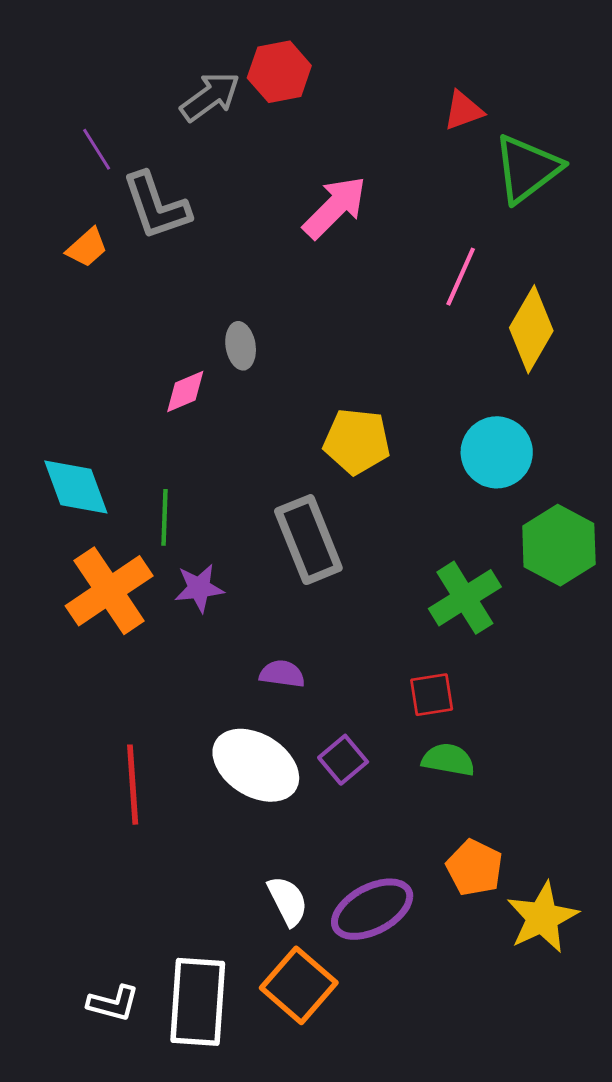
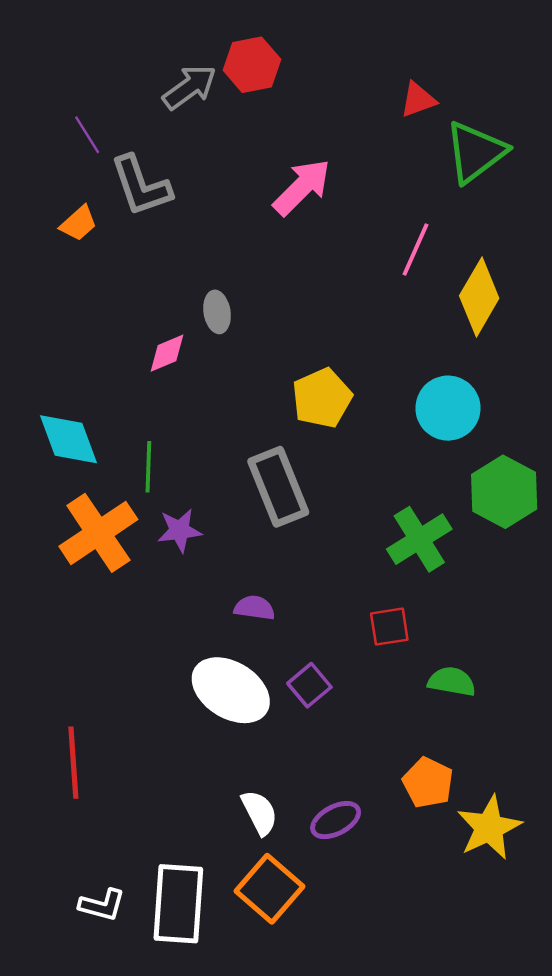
yellow pentagon: (357, 441) -> (322, 398), turned -30
green semicircle: (448, 760) -> (452, 681), moved
red line: (133, 785) -> (73, 763), moved
purple ellipse: (372, 909) -> (336, 820), size x0.7

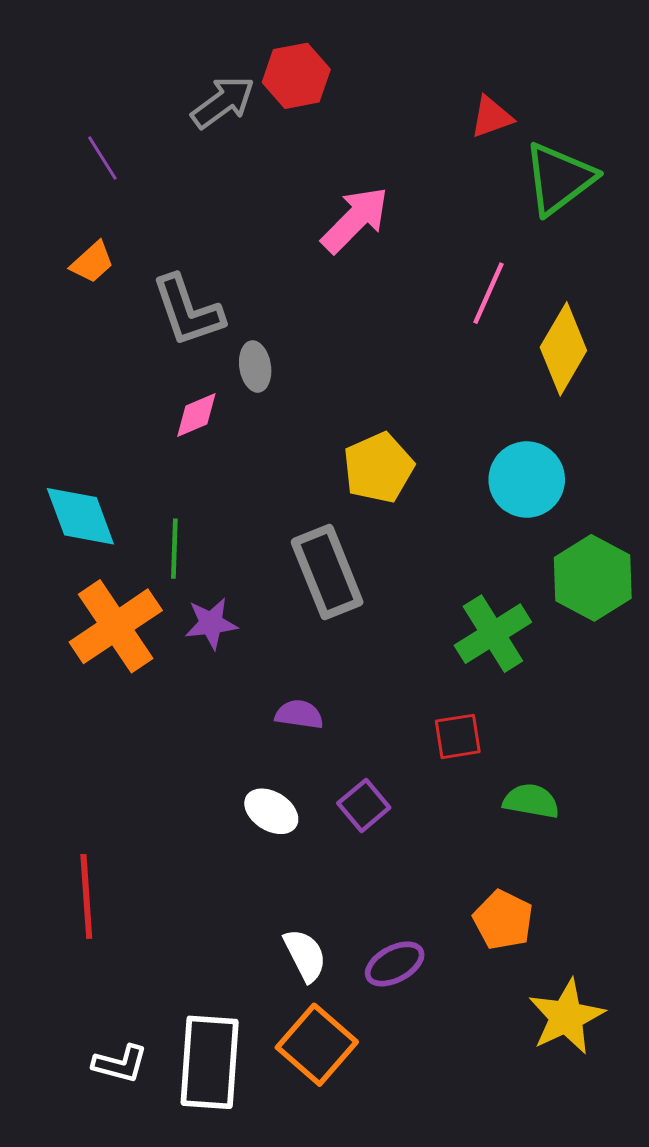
gray L-shape: (141, 186) -> (188, 311), moved
white ellipse: (231, 690) -> (271, 811), size x0.6
yellow star: (489, 828) -> (566, 1017), moved

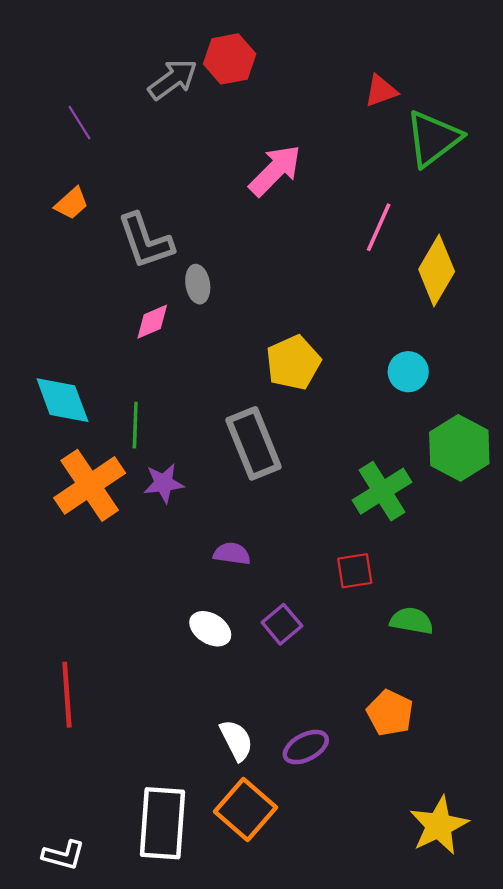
cyan circle: (527, 480) -> (408, 372), size x0.7
yellow star: (566, 1017) -> (439, 826), moved
white L-shape: (120, 1064) -> (64, 855), moved

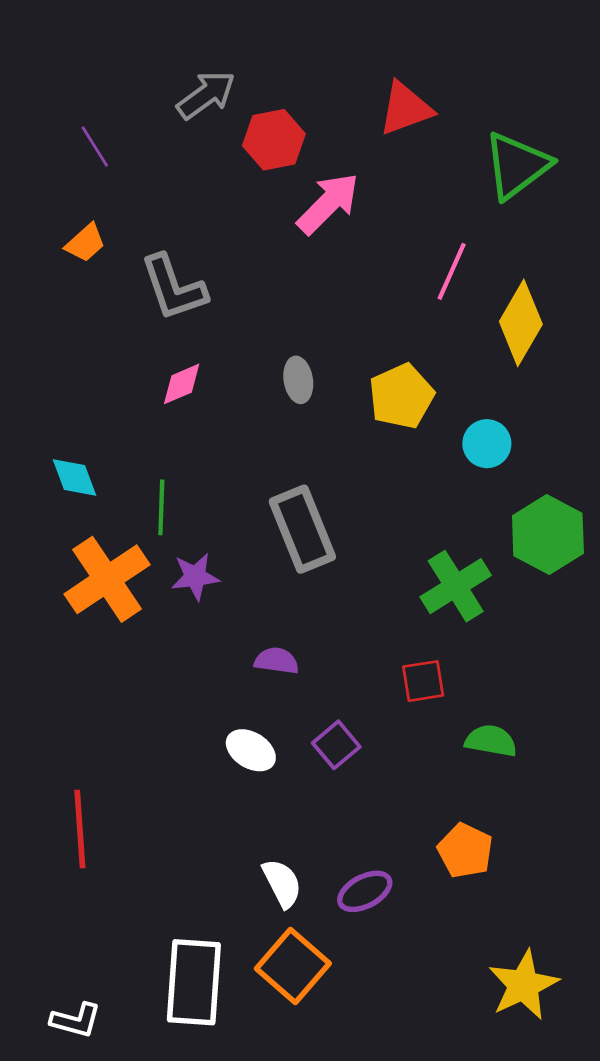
red hexagon: (230, 59) -> (274, 140), moved
red triangle: (381, 91) -> (405, 109), moved, size x1.4
gray ellipse: (198, 284) -> (298, 380), moved
yellow pentagon: (293, 363) -> (401, 396), moved
cyan diamond: (62, 400) -> (74, 478), size x0.7

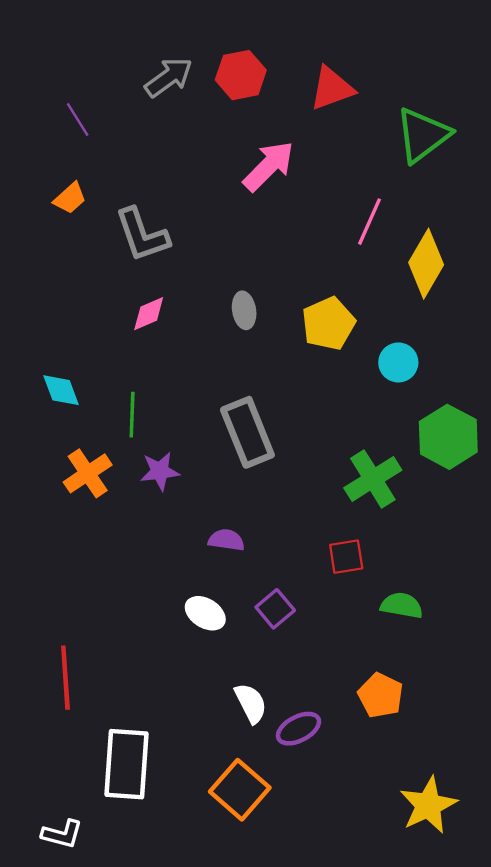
red hexagon: (274, 140) -> (241, 75), moved
orange cross: (107, 579) -> (88, 473), size x0.7
white semicircle: (282, 883) -> (251, 703), moved
white rectangle: (194, 982) -> (126, 764), moved

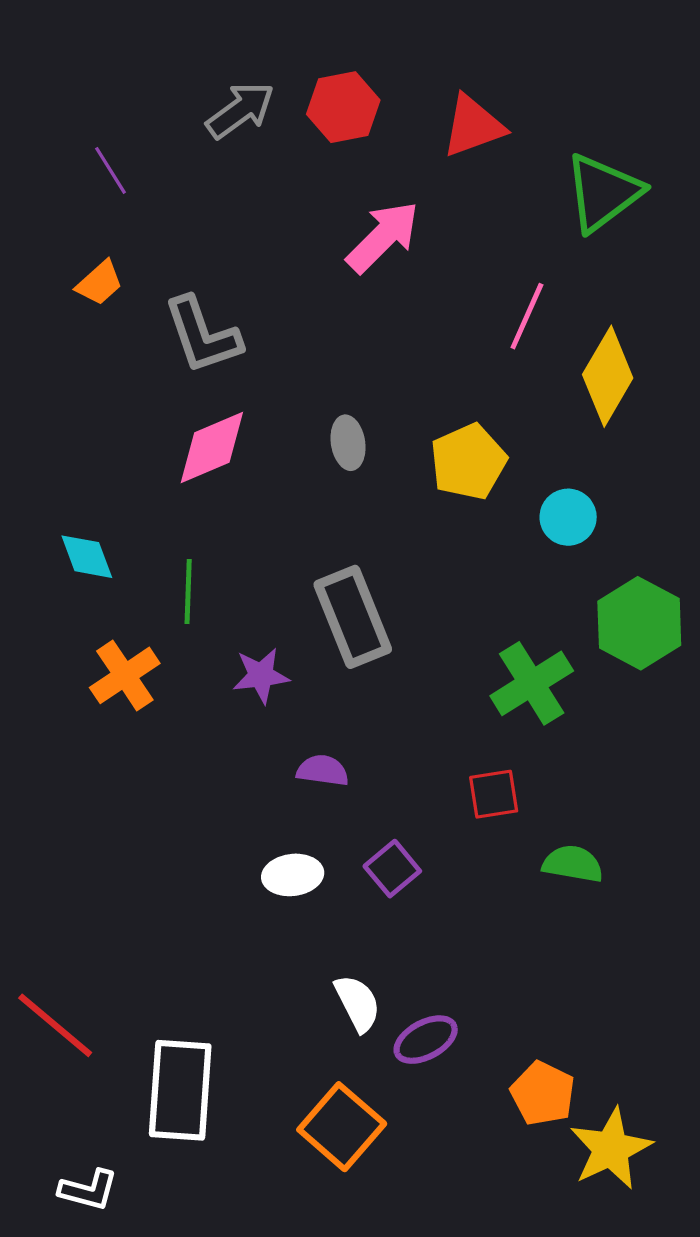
pink diamond: (149, 314) -> (212, 447), size x1.5
purple star: (160, 471) -> (261, 675), moved
white ellipse: (205, 613) -> (293, 875), turned -39
red line: (65, 678) -> (55, 1025), moved, turned -46
orange pentagon: (381, 695) -> (543, 1093), moved

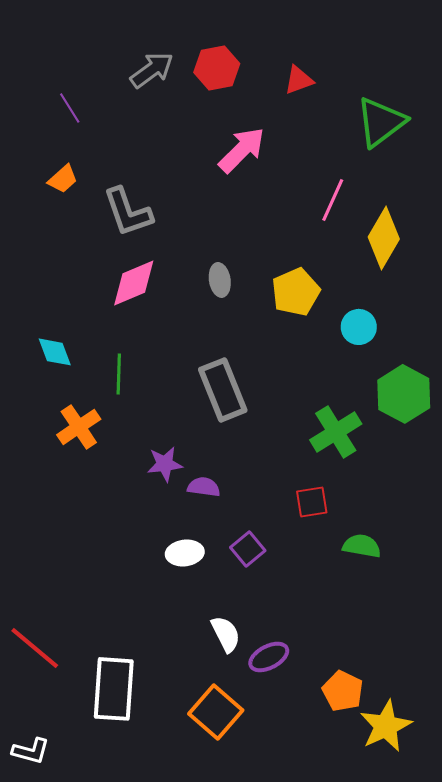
red triangle: (473, 126) -> (299, 80), size x0.7
purple star: (261, 675) -> (165, 464), moved
white L-shape: (88, 1190) -> (31, 751), moved

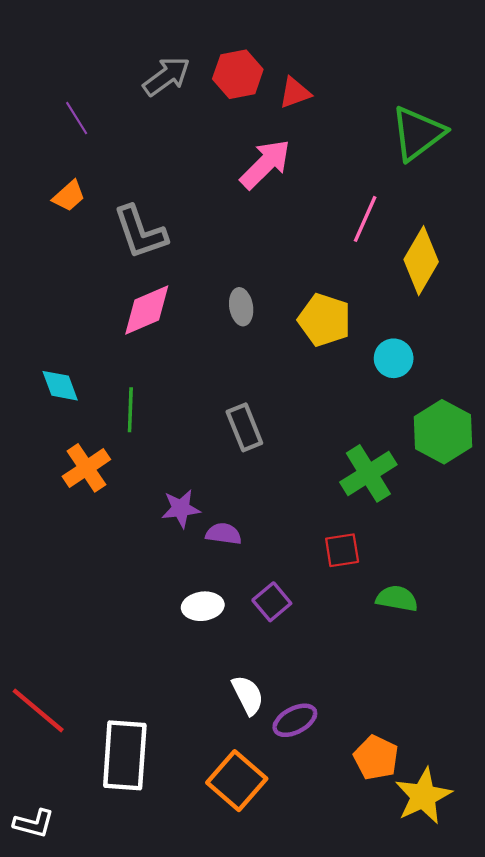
red triangle: (299, 80) -> (295, 93), moved
yellow pentagon: (296, 292) -> (325, 320), turned -30
gray rectangle: (223, 390) -> (244, 427), size x0.7

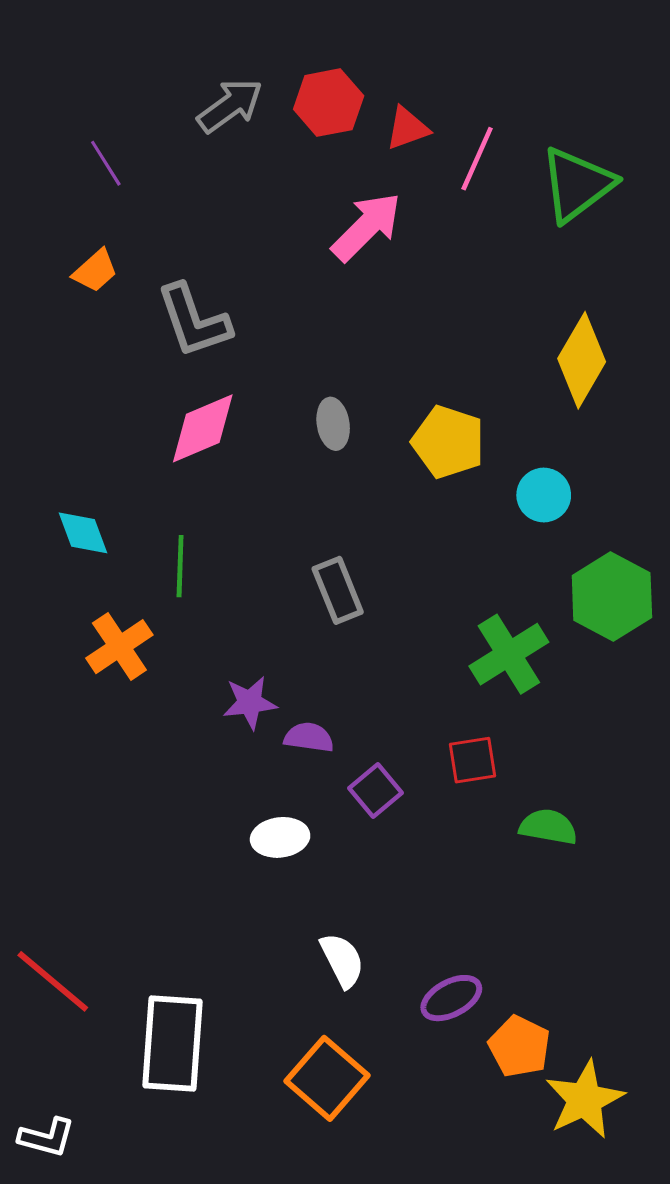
pink line: (365, 219) -> (477, 159), moved
purple square: (272, 602) -> (376, 790), moved
purple ellipse: (295, 720) -> (451, 998), moved

